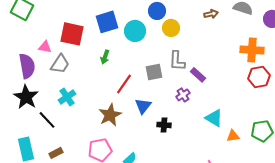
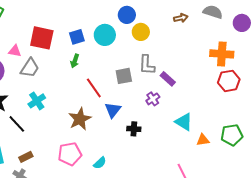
blue square: (107, 22) -> (77, 37), moved, size x0.7
red line: (124, 84) -> (94, 88), turned -70

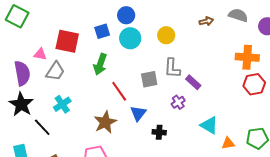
blue circle: (127, 15) -> (126, 15), moved
blue square: (77, 37) -> (102, 31), moved
green arrow: (75, 61) -> (100, 64), size x1.5

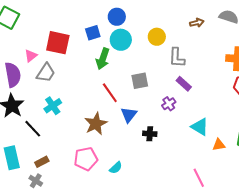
pink triangle: (40, 54) -> (31, 56), turned -48
green arrow: (100, 64) -> (103, 59), moved
gray L-shape: (172, 68) -> (177, 58), moved

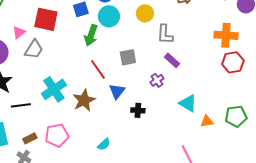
cyan cross: (53, 106) -> (54, 89), moved, size x1.4
black line: (33, 129) -> (21, 105), turned -54
pink pentagon: (86, 159) -> (57, 135), moved

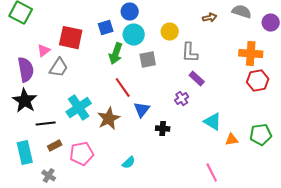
gray square: (128, 57) -> (148, 60), moved
brown rectangle: (30, 138) -> (55, 146), moved

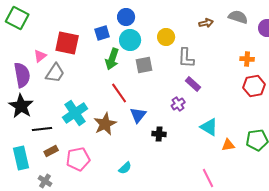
orange cross: (251, 54) -> (247, 59), size x0.6

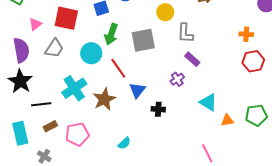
cyan circle: (130, 40) -> (91, 53), moved
pink triangle: (40, 56) -> (35, 24), moved
gray square: (144, 65) -> (143, 40), size x1.4

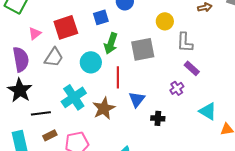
red square: (66, 18) -> (66, 27), turned -30
red line: (118, 68) -> (118, 77), turned 35

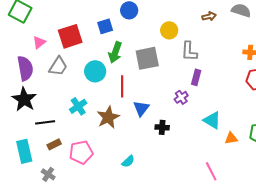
purple rectangle: (192, 68) -> (196, 77), turned 63
cyan cross: (74, 97) -> (78, 106), size x0.7

